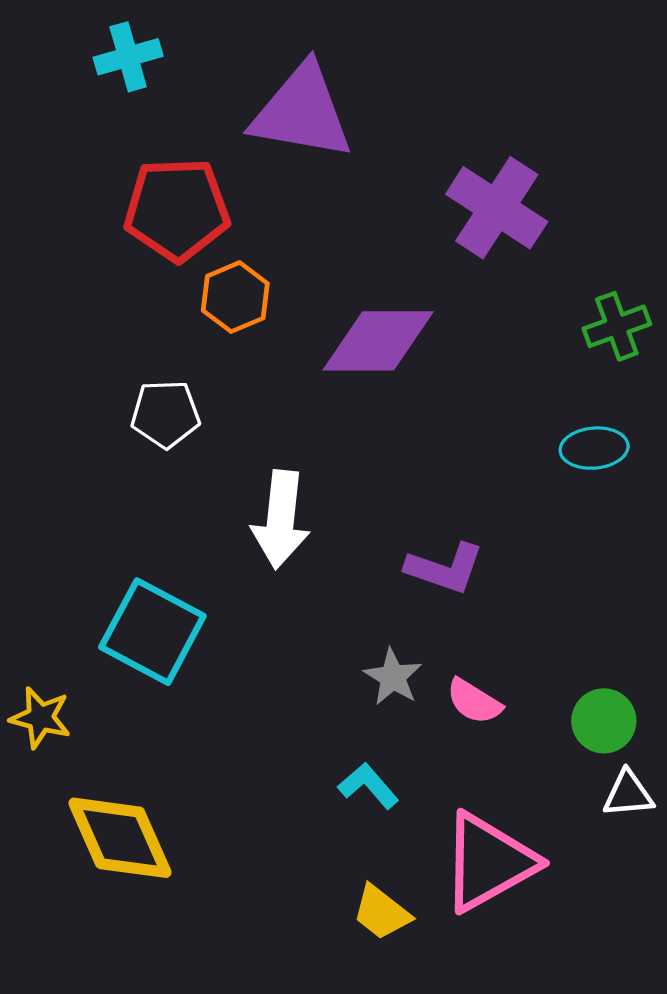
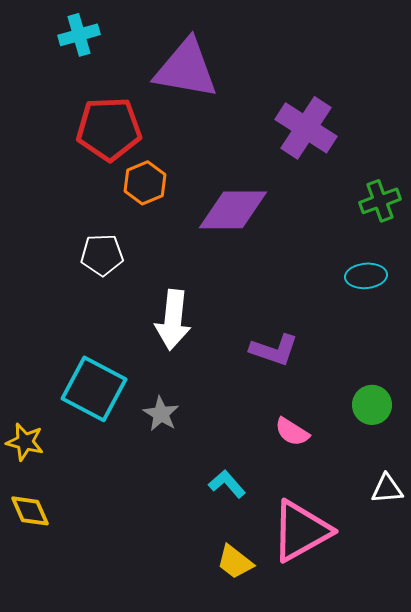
gray star: (393, 677) -> (161, 414), moved
green circle: (604, 721) -> (372, 405), moved
yellow diamond: (120, 838) -> (30, 511), moved, size x0.6

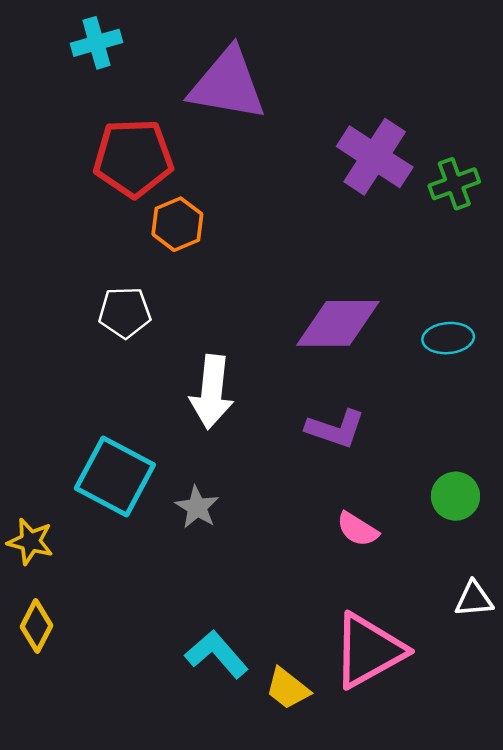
green cross: (380, 201) -> (454, 184), moved
purple diamond: (233, 210) -> (338, 323), moved
cyan L-shape: (227, 484) -> (217, 654), moved, size x1.4
yellow diamond: (30, 511) -> (36, 626), turned 51

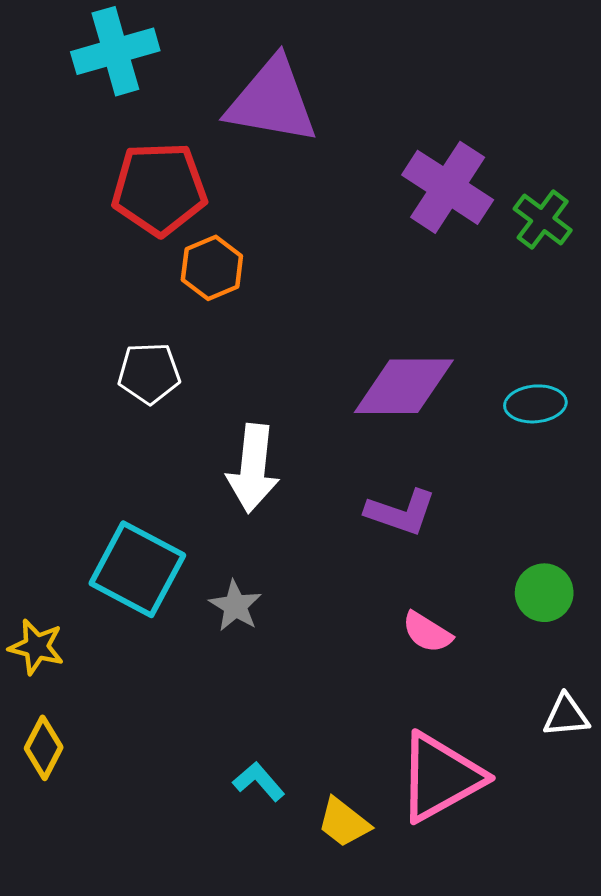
cyan cross: (97, 43) -> (115, 51), size x1.4
green cross: (454, 184) -> (543, 220), turned -33
cyan L-shape: (217, 654) -> (259, 782), size x0.7

